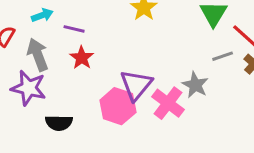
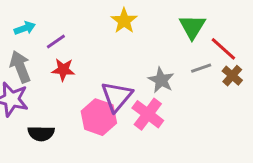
purple line: (74, 29) -> (56, 42), turned -48
red star: (82, 58) -> (63, 70), turned -30
gray star: (195, 85) -> (161, 80), moved

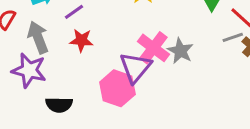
gray line: (201, 68) -> (233, 37), moved
pink cross: (148, 114) -> (153, 48), moved

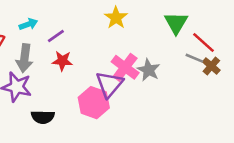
gray arrow: (38, 37) -> (24, 58), turned -152
gray line: (233, 37) -> (194, 58), turned 42

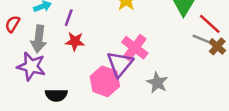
purple line: (56, 36) -> (69, 18), turned -35
gray star: (149, 70) -> (157, 83), moved

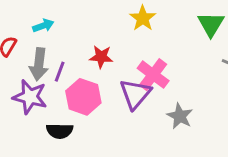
purple line: (69, 18) -> (60, 72), moved
red star: (75, 41) -> (101, 57), moved
pink hexagon: (105, 81) -> (83, 97), moved

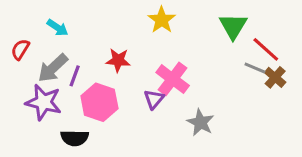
cyan arrow: (43, 26) -> (58, 28), turned 54
gray arrow: (39, 64) -> (53, 68), turned 40
purple triangle: (135, 94) -> (154, 99), size x0.6

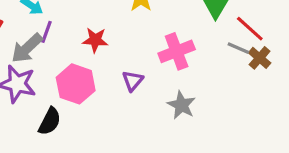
purple line: (75, 76) -> (46, 32), moved
pink cross: (173, 79) -> (177, 51), moved, turned 32
black semicircle: (75, 138) -> (50, 121), turned -64

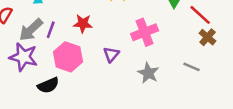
purple line: (46, 32) -> (51, 30), moved
gray line: (238, 48) -> (191, 67), moved
black semicircle: (50, 121) -> (48, 85), turned 40

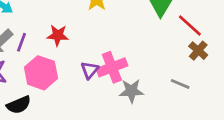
pink cross: (145, 32) -> (112, 67), moved
gray star: (148, 73) -> (131, 91), turned -30

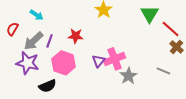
gray star: (131, 91) -> (129, 76), turned -30

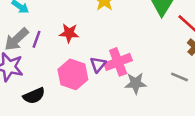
pink hexagon: (64, 63) -> (73, 74), moved
gray star: (129, 76) -> (136, 83), turned 30

